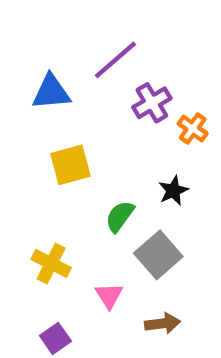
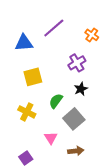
purple cross: (152, 103) -> (77, 63), moved
orange cross: (193, 128) -> (92, 35), moved
yellow cross: (51, 263) -> (27, 112), moved

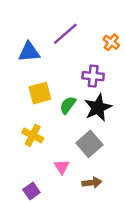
purple cross: (77, 63) -> (93, 76), turned 36
black star: (81, 89) -> (98, 108), size x1.6
green semicircle: (56, 101) -> (68, 105), moved

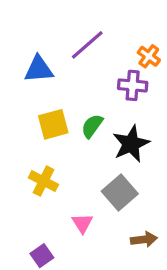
purple cross: (93, 76) -> (133, 85), moved
green semicircle: (68, 105) -> (92, 126), moved
brown arrow: (92, 183) -> (144, 239), moved

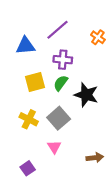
purple cross: (133, 85) -> (63, 60), moved
black star: (131, 144) -> (86, 95), turned -30
gray square: (120, 192) -> (59, 118), moved

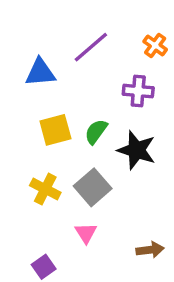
orange cross: (98, 37) -> (155, 45), moved
purple cross: (63, 60) -> (138, 91), moved

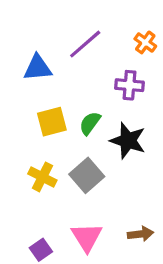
pink triangle: (86, 233) -> (87, 237), moved, size x1.5

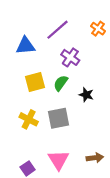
purple cross: (129, 85) -> (70, 57), moved, turned 30
black star: (128, 141) -> (86, 95), size x0.6
gray square: (87, 175) -> (59, 118), turned 30

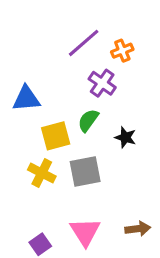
orange cross: (98, 29) -> (122, 51), moved, turned 32
blue triangle: (25, 46) -> (26, 99), moved
yellow square: (35, 82) -> (56, 136), moved

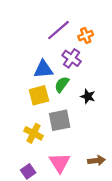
blue triangle: (26, 99) -> (43, 69), moved
yellow cross: (42, 173) -> (34, 133), moved

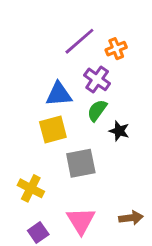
green semicircle: (62, 84) -> (97, 110), moved
yellow cross: (34, 133) -> (31, 188), moved

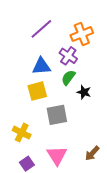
purple line: (79, 41) -> (41, 29), moved
orange cross: (116, 49) -> (82, 34), size x1.5
brown arrow: (131, 218) -> (92, 153), turned 140

